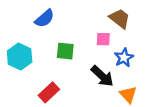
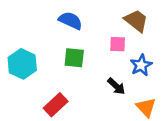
blue semicircle: (45, 18) -> (70, 21), moved, turned -114
black arrow: (102, 76) -> (116, 86), size x0.7

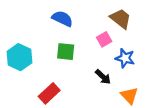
pink square: (118, 44) -> (104, 39), turned -32
blue star: (141, 65) -> (125, 58), turned -30

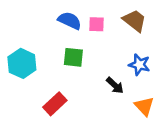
pink square: (104, 39) -> (97, 24), moved, turned 32

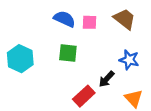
black arrow: (115, 85) -> (106, 79), turned 90
red rectangle: (55, 104) -> (84, 96), moved

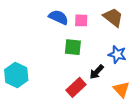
green square: (68, 53) -> (73, 47), moved
cyan hexagon: (20, 59) -> (16, 75), moved

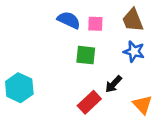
brown trapezoid: (113, 17) -> (133, 20), turned -150
blue star: (117, 54) -> (134, 51), moved

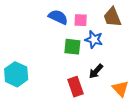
blue star: (134, 51) -> (94, 40), moved
red rectangle: (89, 102) -> (75, 87), turned -66

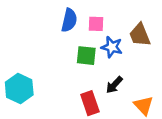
blue semicircle: (58, 17) -> (69, 20), turned 78
brown trapezoid: (112, 17) -> (140, 35), moved

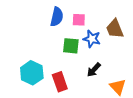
cyan hexagon: (19, 88) -> (32, 73), moved
red rectangle: (90, 103) -> (60, 82), moved

